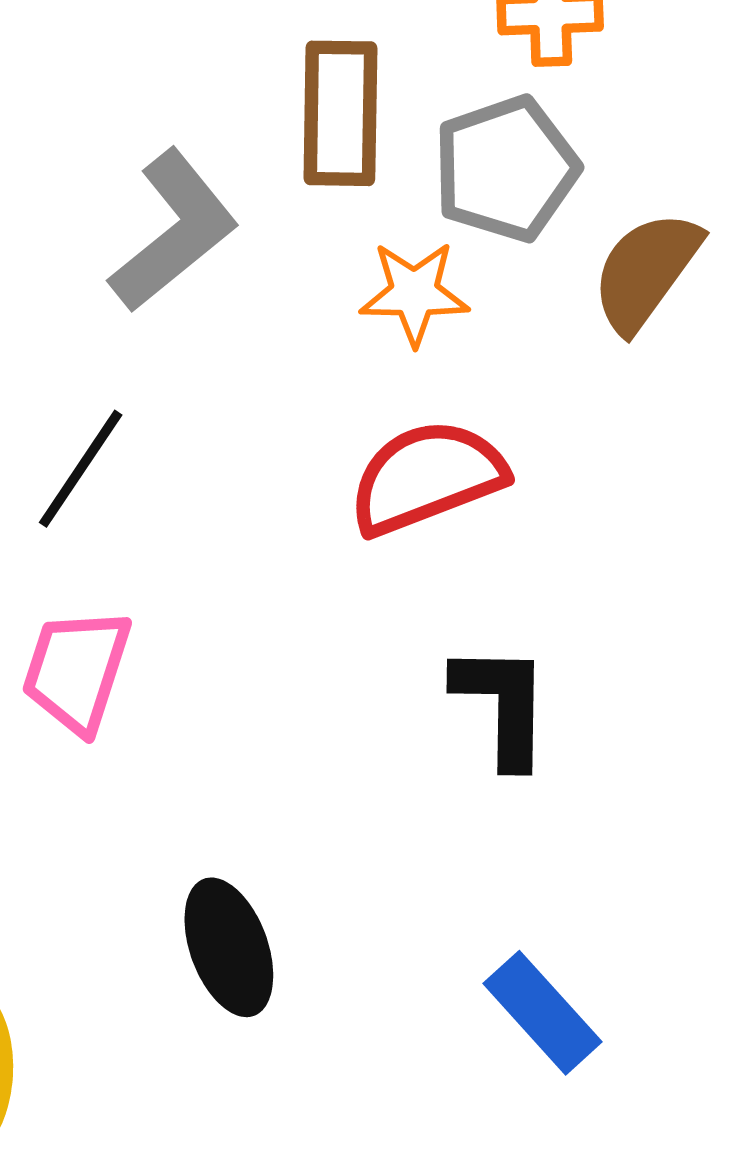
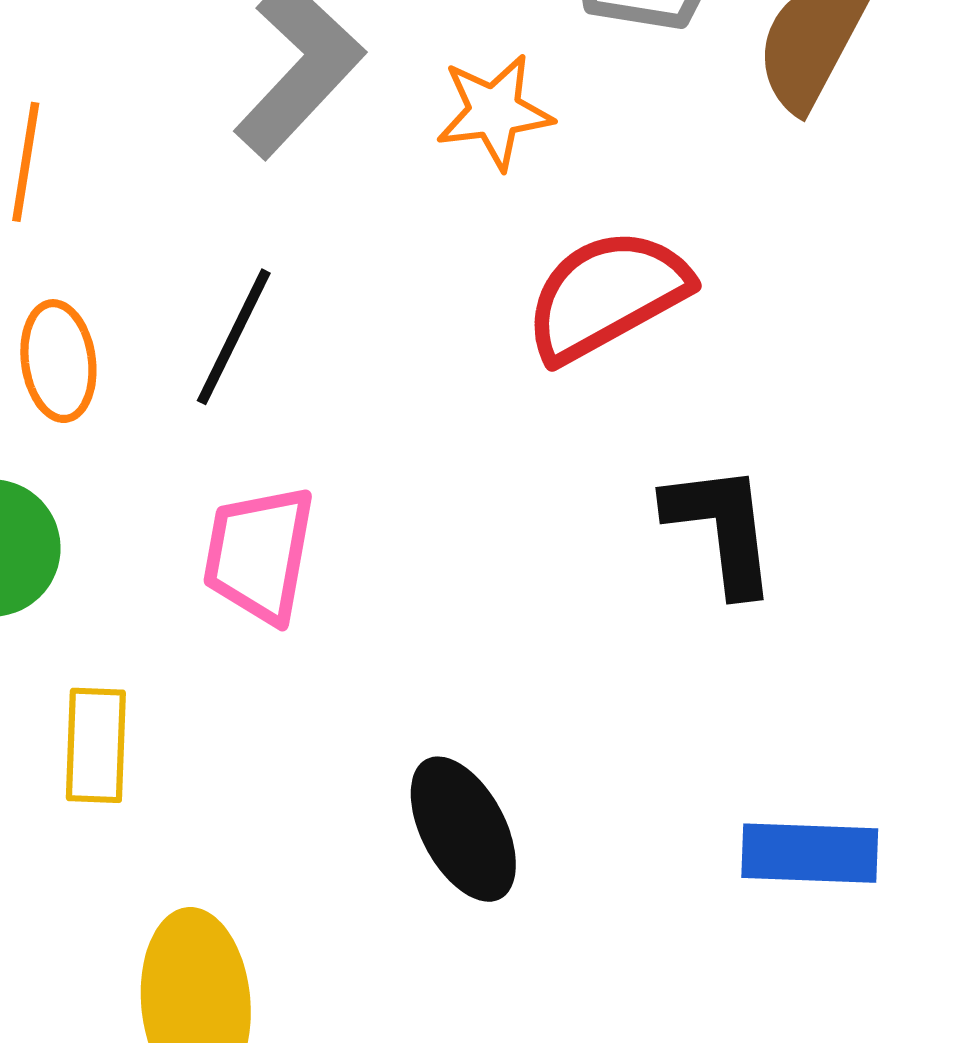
orange star: (414, 293) -> (494, 112), moved
blue rectangle: (542, 1013) -> (810, 853), turned -38

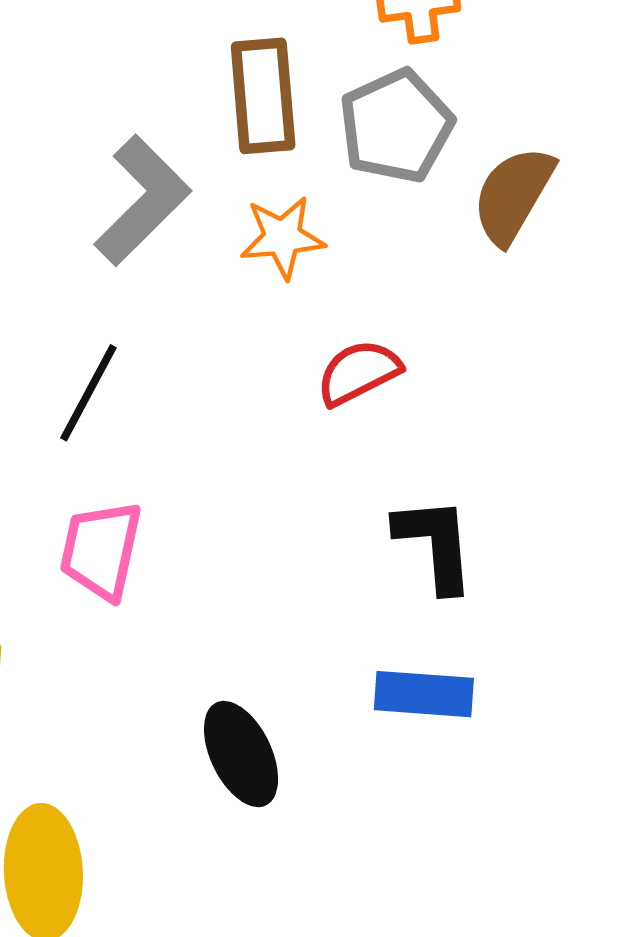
red semicircle: (607, 295) -> (359, 372), size x0.7
blue rectangle: (810, 853) -> (424, 694), moved

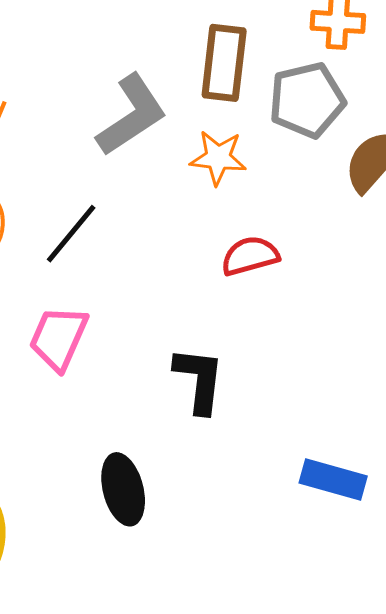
black L-shape: (435, 544) -> (199, 380), moved
blue rectangle: (424, 694) -> (333, 480), moved

